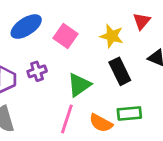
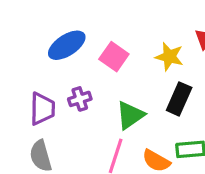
black rectangle: (120, 71) -> (179, 99), turned 50

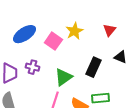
yellow star: (169, 57) -> (74, 31), moved, turned 30
purple cross: (80, 99) -> (32, 67), turned 32

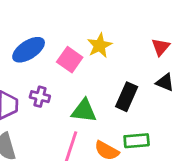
red triangle: (109, 30) -> (161, 47), moved
green triangle: (63, 77) -> (84, 111), turned 42

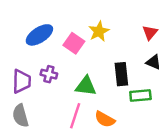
black rectangle: (127, 97) -> (121, 74), turned -30
green rectangle: (137, 141) -> (140, 96), moved

